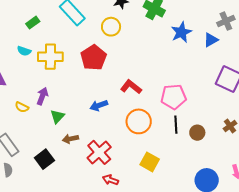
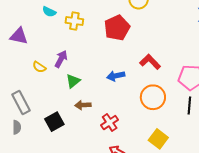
yellow cross: (50, 57) -> (74, 21), size x0.7
red cross: (99, 152) -> (110, 122), size x0.7

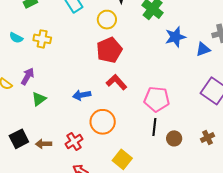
cyan semicircle: (49, 12) -> (16, 38), moved
red pentagon: (117, 28) -> (109, 50), moved
orange circle: (153, 97) -> (103, 122), moved
brown arrow: (83, 105) -> (44, 144), moved

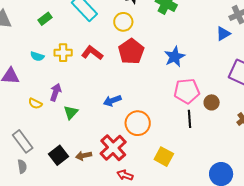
blue star: (175, 37) -> (175, 57), moved
red L-shape: (116, 82) -> (92, 53), moved
brown circle: (174, 138) -> (212, 102), moved
red cross: (74, 141) -> (113, 148), size x1.5

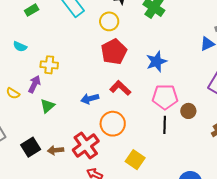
yellow cross: (63, 53) -> (49, 65), moved
red L-shape: (92, 53) -> (120, 88), moved

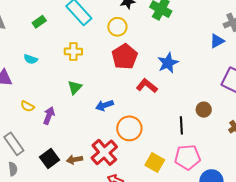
yellow cross: (49, 65) -> (73, 51), moved
purple arrow: (34, 84) -> (49, 115), moved
red L-shape: (120, 88) -> (147, 86), moved
pink pentagon: (165, 97) -> (188, 157), moved
green triangle: (47, 106) -> (75, 87), moved

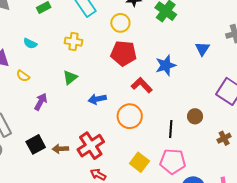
blue triangle: (217, 41) -> (202, 49), moved, turned -35
red pentagon: (125, 57) -> (124, 53), turned 30
yellow semicircle: (27, 106) -> (23, 76), moved
orange circle: (129, 128) -> (130, 116), moved

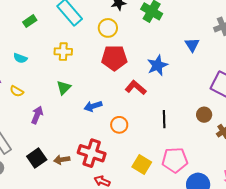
orange circle: (130, 116) -> (119, 125), moved, size x0.7
brown circle: (195, 116) -> (204, 115), moved
black line: (171, 129) -> (164, 119), moved
red cross: (91, 146) -> (92, 153), turned -32

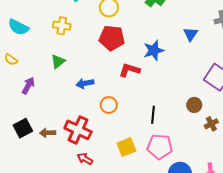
cyan semicircle: (20, 58) -> (18, 27), size x1.5
red L-shape: (136, 88) -> (130, 70), turned -30
black line: (164, 119) -> (153, 115), moved
yellow square: (142, 165) -> (126, 147), turned 30

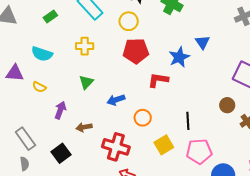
blue triangle: (191, 34) -> (203, 42), moved
brown arrow: (48, 133) -> (84, 127), moved
yellow square: (126, 147) -> (164, 145), moved

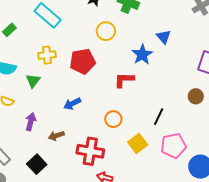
yellow circle: (129, 21) -> (106, 31), moved
red pentagon: (136, 51) -> (83, 61), moved
green triangle: (86, 82) -> (33, 81), moved
blue arrow: (116, 100) -> (72, 104), moved
black line: (188, 121) -> (159, 117), turned 36

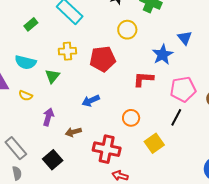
pink pentagon: (174, 146) -> (183, 89), moved

